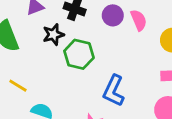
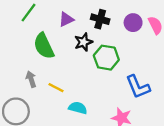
blue L-shape: (114, 91) -> (138, 87), turned -44

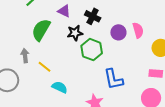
purple triangle: (66, 19) -> (64, 11), turned 40
purple circle: (133, 23) -> (118, 32), moved
green semicircle: (44, 46) -> (41, 30), turned 45

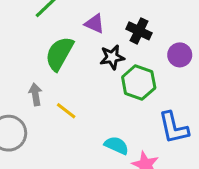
cyan semicircle: (60, 87) -> (116, 145), moved

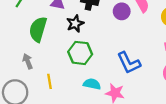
green hexagon: (139, 83) -> (80, 53), moved
yellow line: (66, 111) -> (50, 81), moved, turned 56

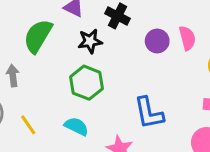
yellow line: (50, 81) -> (28, 125), moved, turned -40
cyan semicircle: (92, 84) -> (76, 126), moved

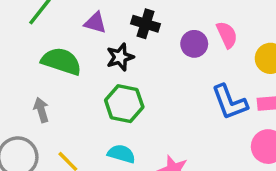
green semicircle: (38, 36) -> (61, 61), turned 87
blue L-shape: (149, 113) -> (230, 102), moved

